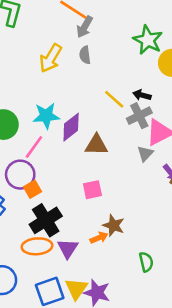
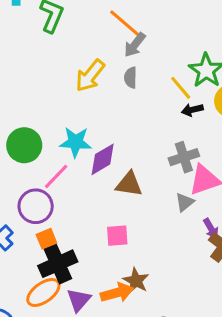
black arrow: (142, 95) -> (192, 110), moved, turned -36
yellow line: (114, 99) -> (181, 88), moved
orange square: (33, 189) -> (46, 239), moved
orange arrow: (99, 238) -> (117, 293), size x1.5
orange ellipse: (37, 246) -> (43, 292), turned -40

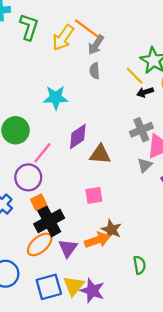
yellow arrow: (90, 76) -> (63, 38), moved
cyan star: (76, 142) -> (56, 98), moved

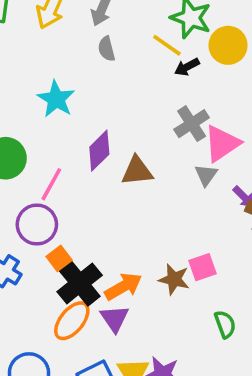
cyan star: (56, 98) -> (56, 99), turned -30
pink square: (94, 195) -> (202, 267), moved
orange arrow: (97, 240) -> (123, 287), moved

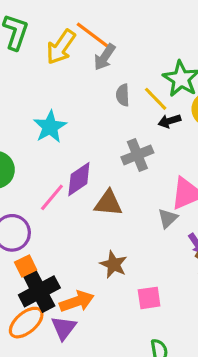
gray semicircle: (106, 49) -> (123, 95), moved
gray cross: (192, 124) -> (137, 155), moved
pink line: (51, 184) -> (52, 197), moved
brown star: (174, 279) -> (114, 264), moved

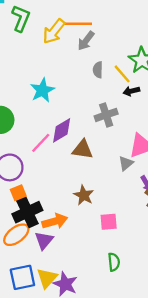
orange line: (92, 35) -> (78, 24), turned -40

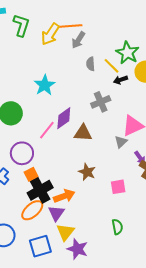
pink square: (109, 222) -> (118, 187), moved
yellow triangle: (47, 278) -> (65, 232), moved

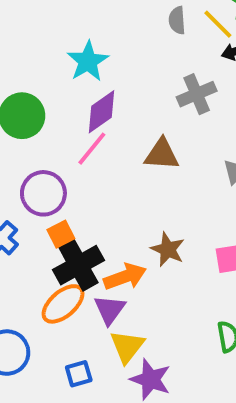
purple diamond: (64, 118) -> (102, 112), moved
brown star: (87, 172) -> (168, 249), moved
blue square: (40, 246) -> (79, 374), size x0.6

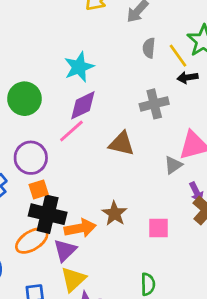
black cross: (78, 265) -> (48, 214), turned 33

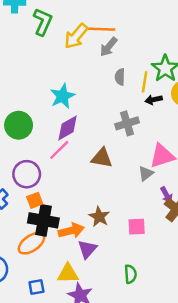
yellow line: (178, 56) -> (145, 82), turned 48
purple triangle: (65, 250) -> (87, 249), moved
yellow triangle: (73, 279) -> (68, 274), turned 45

